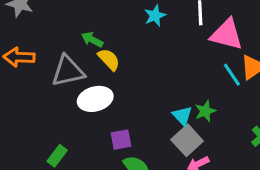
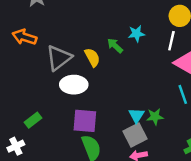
green arrow: (92, 40) -> (115, 46), moved
gray triangle: (68, 71) -> (59, 58), turned -40
purple square: (121, 140) -> (85, 121), size x1.5

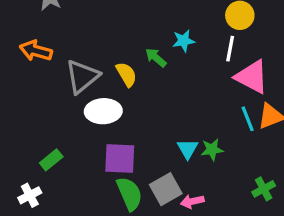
gray square: (135, 135) -> (166, 189), moved

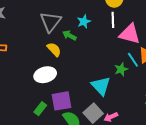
gray triangle: (82, 77) -> (51, 22), moved
cyan triangle: (188, 149) -> (101, 86), size x1.5
green star: (212, 150) -> (121, 69), moved
green rectangle: (51, 160) -> (40, 109), moved

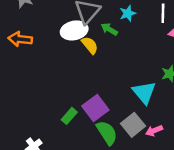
white ellipse: (45, 75) -> (74, 30), moved
purple square: (61, 101) -> (95, 108), turned -30

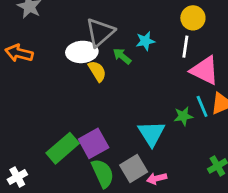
green rectangle: (69, 116) -> (63, 148), size x1.6

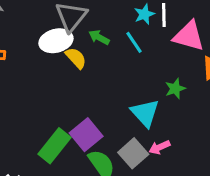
cyan star: (145, 41) -> (144, 14), moved
cyan line: (202, 106) -> (134, 42), moved
pink arrow: (157, 178) -> (159, 147), moved

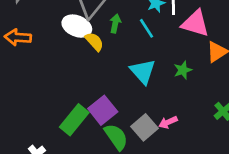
green arrow: (99, 37) -> (115, 23), turned 72
white ellipse: (56, 41) -> (77, 26), turned 36
cyan triangle: (145, 113) -> (143, 71), moved

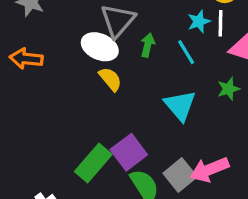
yellow semicircle: (94, 42) -> (110, 79), moved
green star: (183, 70) -> (228, 89), moved
pink arrow: (168, 122) -> (209, 170), size x1.6

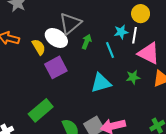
yellow semicircle: (110, 79) -> (39, 47), moved
cyan triangle: (180, 105) -> (101, 83), turned 45
purple square: (129, 152) -> (56, 67), moved

